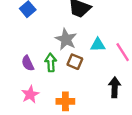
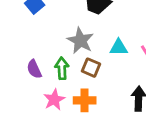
pink star: (30, 94) -> (54, 100), moved
orange cross: (65, 101) -> (85, 100), moved

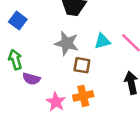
green arrow: (62, 68) -> (15, 60), moved
purple semicircle: (34, 69) -> (31, 79), turned -36

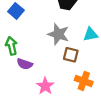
orange cross: (83, 96) -> (84, 81), moved, turned 30

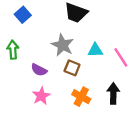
purple semicircle: (25, 64) -> (39, 70), moved

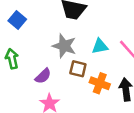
purple semicircle: (39, 70) -> (43, 76), turned -63
orange cross: (81, 97) -> (100, 83), moved

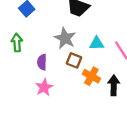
purple semicircle: (43, 76) -> (42, 62), turned 126

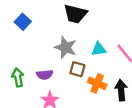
green arrow: (17, 42) -> (18, 77), moved
purple semicircle: (42, 62) -> (45, 75), turned -91

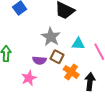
purple semicircle: (45, 75) -> (39, 60), moved

